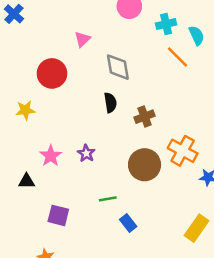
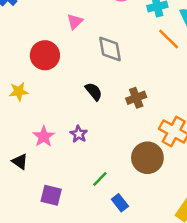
black semicircle: (110, 103) -> (94, 91), moved, turned -30
brown circle: (145, 165) -> (147, 158), moved
black triangle: (27, 181) -> (20, 162), turned 36
green line: (108, 199) -> (100, 179), turned -36

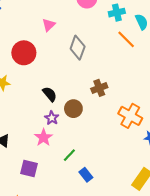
gray diamond: (110, 49) -> (78, 48), turned 30
black semicircle: (94, 91) -> (50, 94), moved
pink star: (44, 137) -> (43, 138), moved
brown circle: (147, 158) -> (73, 109), moved, size x0.7

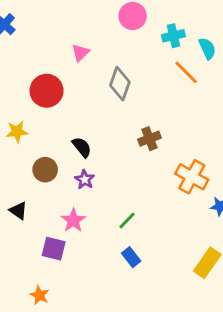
brown circle: (73, 109) -> (45, 170), moved
pink star: (43, 138) -> (73, 220), moved
green line: (69, 155) -> (127, 220), moved

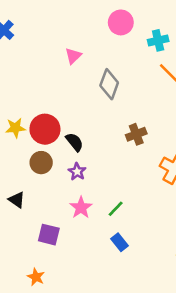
red circle: (47, 91) -> (45, 129), moved
pink star: (73, 220) -> (81, 208), moved

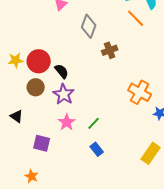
brown cross: (136, 134) -> (110, 50), moved
purple star: (77, 172) -> (64, 94), size x1.5

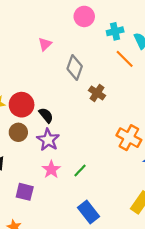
brown cross: (110, 50) -> (97, 93), turned -35
blue rectangle: (97, 149) -> (88, 212), moved, size x1.5

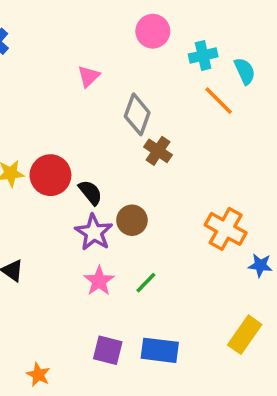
brown cross: (97, 93) -> (158, 151), moved
brown circle: (18, 132) -> (132, 220), moved
purple square: (25, 192) -> (108, 350), moved
blue rectangle: (88, 212) -> (160, 350), turned -45

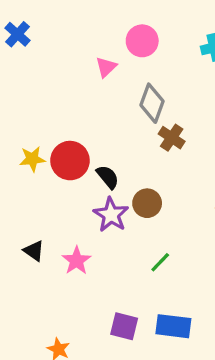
pink circle: (153, 31) -> (142, 41), moved
pink star: (99, 281) -> (77, 261), moved

